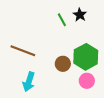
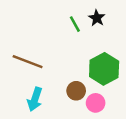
brown circle: (63, 64) -> (76, 91), moved
pink circle: (87, 81) -> (96, 103), moved

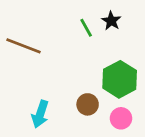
brown line: (28, 62) -> (23, 46), moved
pink circle: (96, 103) -> (121, 118), moved

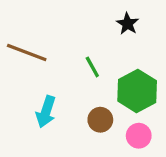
green line: (86, 28) -> (92, 67), moved
cyan arrow: (40, 114) -> (46, 112), moved

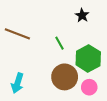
cyan arrow: (46, 112) -> (17, 83), moved
brown circle: (100, 120) -> (65, 77), size x1.6

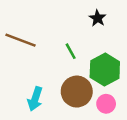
cyan arrow: (17, 83) -> (35, 99), moved

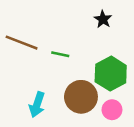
green line: (71, 51) -> (60, 54), moved, turned -49

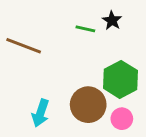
green line: (60, 54) -> (85, 29), moved

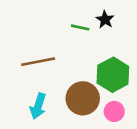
brown line: (24, 46) -> (38, 62), moved, turned -32

